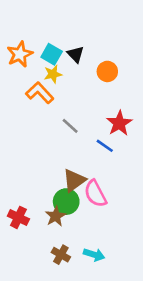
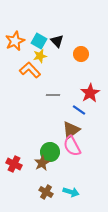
gray line: (70, 126) -> (53, 95), turned -40
brown triangle: (74, 180) -> (71, 130), moved

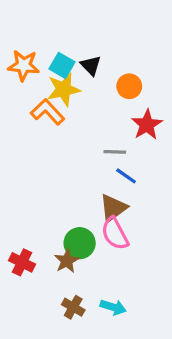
orange star: (15, 41) -> (24, 65), turned 30
yellow star: (40, 56) -> (64, 89), size x1.5
red star: (90, 93) -> (147, 125), moved
gray line: (53, 95) -> (115, 152), moved

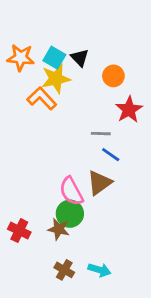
pink semicircle: (115, 234) -> (71, 191), moved
brown star: (67, 261) -> (59, 229), turned -30

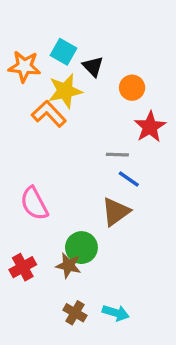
cyan square: (54, 58) -> (64, 52), moved
pink semicircle: (71, 191) -> (34, 203), moved
red cross: (19, 231) -> (23, 267), turned 35

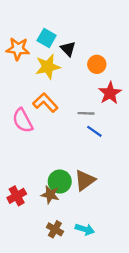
orange L-shape: (49, 114) -> (45, 103), moved
pink semicircle: (34, 203) -> (23, 121), moved
brown triangle: (116, 212) -> (85, 180), moved

